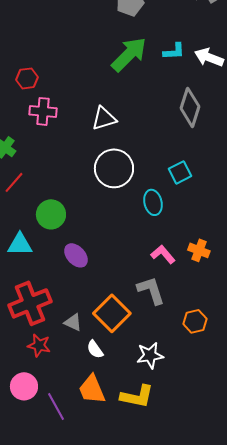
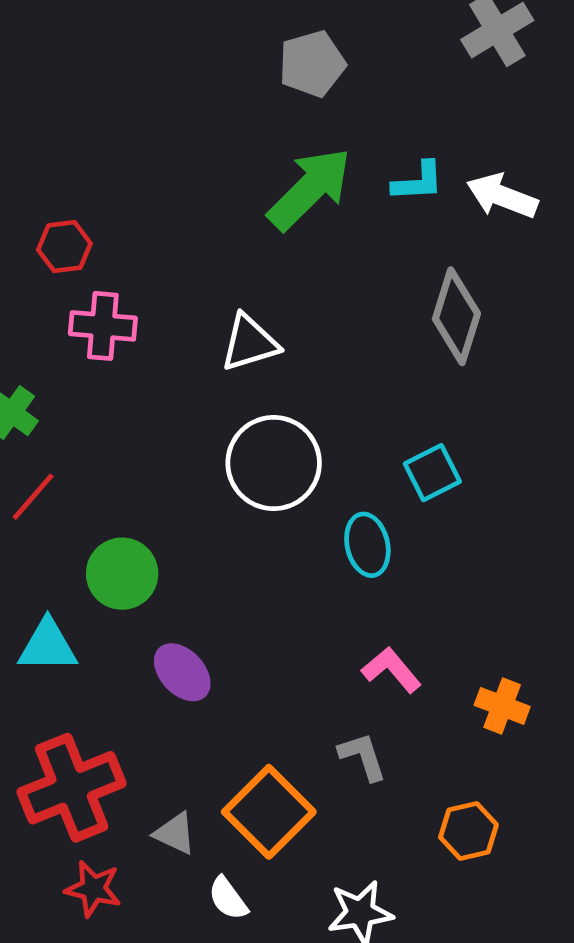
orange cross: (199, 250) -> (502, 706), moved
gray L-shape: (151, 290) -> (363, 756), size x0.7

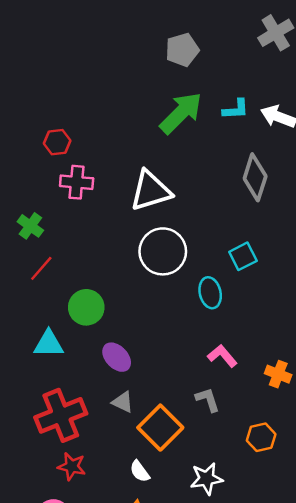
white triangle: (250, 343) -> (151, 191), size x1.4
gray triangle: (175, 833) -> (123, 402), moved

